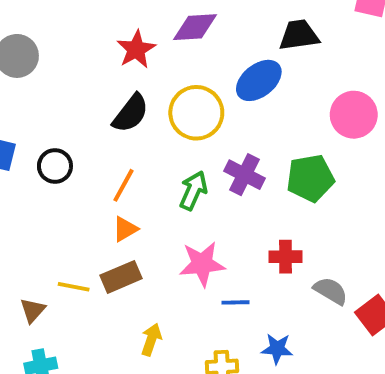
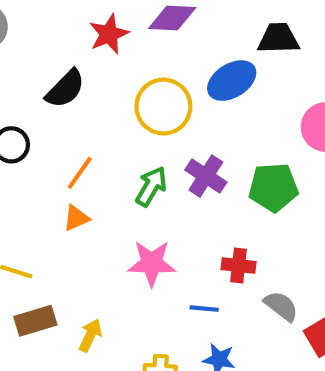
black semicircle: (131, 113) -> (65, 89), moved
brown rectangle: (121, 277) -> (35, 321), moved
blue line: (235, 302) -> (204, 309), moved

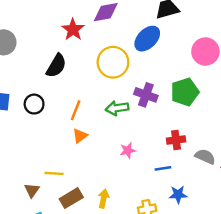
green arrow: (151, 186) -> (117, 108), turned -115
pink star: (152, 263) -> (128, 150), size x0.6

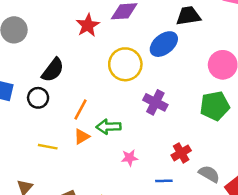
black semicircle: (56, 66) -> (53, 70), moved
green pentagon: (185, 92) -> (215, 106), moved
green arrow: (117, 108) -> (108, 127), moved
red cross: (176, 140) -> (181, 153), turned -30
yellow line: (54, 173) -> (48, 147), moved

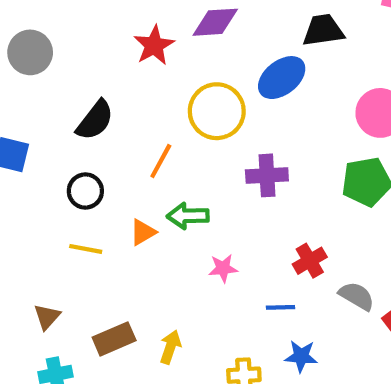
black circle: (38, 98) -> (85, 191), moved
purple cross: (155, 102) -> (267, 175), turned -30
orange line: (80, 109) -> (161, 161), moved

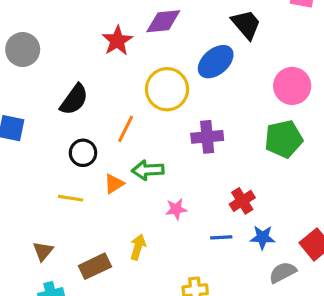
black trapezoid: (323, 30) -> (246, 24), turned 60
black circle: (85, 191) -> (83, 153), moved
gray semicircle: (357, 296) -> (283, 272), moved, turned -56
yellow arrow: (170, 347) -> (138, 247), moved
blue star: (301, 356) -> (263, 237), moved

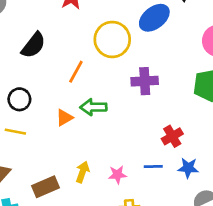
black circle: (83, 153) -> (19, 99), moved
yellow line: (71, 198) -> (15, 132), moved
pink star: (176, 209) -> (117, 175), moved

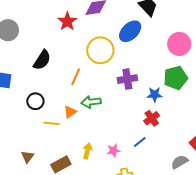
yellow line: (15, 132) -> (51, 123), moved
blue line: (153, 167) -> (140, 142), turned -32
blue star: (188, 168) -> (155, 95), moved

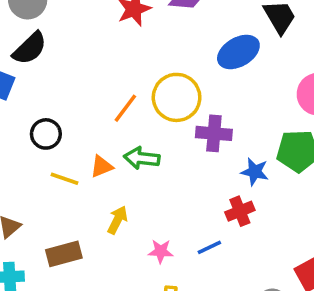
yellow circle: (100, 50) -> (177, 97), moved
black semicircle: (42, 60) -> (30, 48), moved
yellow arrow: (87, 151) -> (117, 220), moved

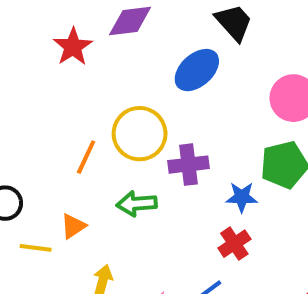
green arrow: (142, 158) -> (137, 204), moved

